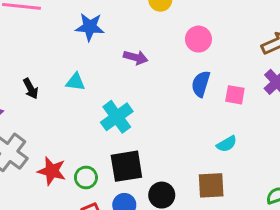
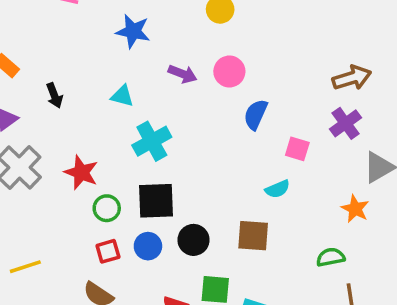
pink circle: (198, 39) -> (229, 71), moved
cyan triangle: (76, 82) -> (122, 96), moved
pink square: (235, 95) -> (297, 149), moved
red star: (52, 171) -> (81, 173), moved

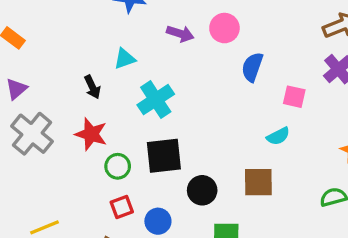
black arrow: (54, 95) -> (92, 87), moved
cyan triangle: (122, 96) -> (125, 59), turned -30
blue circle: (148, 246) -> (158, 221), moved

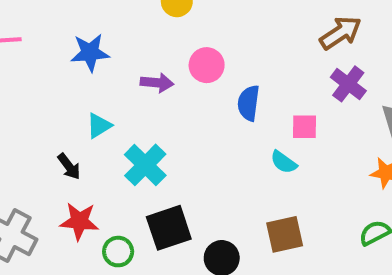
cyan semicircle: (278, 136) -> (284, 162), moved, turned 75

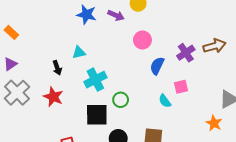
purple arrow: (157, 83) -> (116, 15), moved
purple cross: (348, 84) -> (186, 53), moved
pink square: (304, 127) -> (181, 87), turned -32
green circle: (118, 252) -> (121, 100), moved

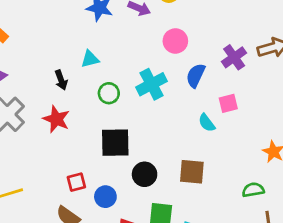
cyan cross: (95, 80) -> (152, 84), moved
green circle: (121, 100) -> (109, 93), moved

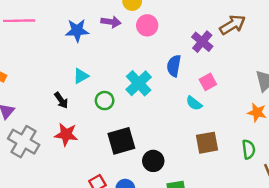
pink circle: (175, 41) -> (147, 25), moved
brown square: (192, 172) -> (207, 143), moved
green semicircle: (253, 190) -> (249, 149), turned 108

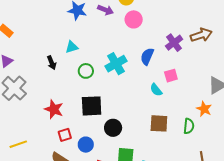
red star: (66, 134) -> (54, 109), moved
green semicircle: (249, 149) -> (189, 126), moved

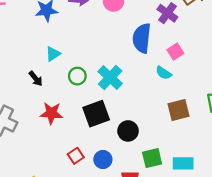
blue semicircle: (147, 56) -> (142, 38), size x1.4
cyan cross: (116, 64) -> (110, 77), moved
red star: (54, 109) -> (51, 113), moved

